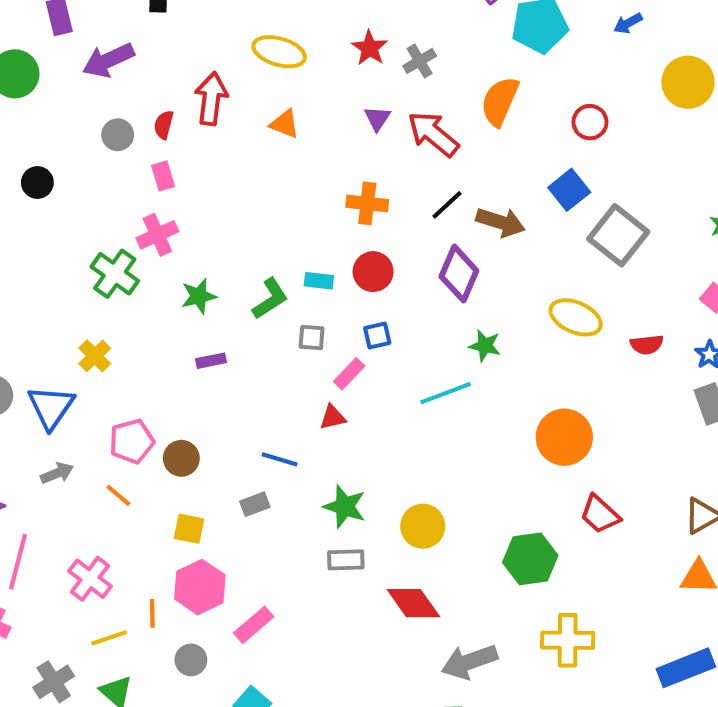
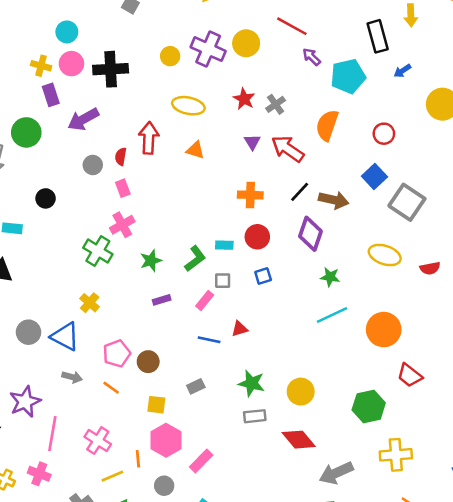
pink rectangle: (349, 374) -> (205, 300), moved
cyan line: (446, 393) -> (332, 315), moved
blue triangle: (51, 407) -> (65, 336), turned -32
blue line: (280, 459) -> (209, 340), moved
gray arrow: (57, 473) -> (72, 377), turned 42

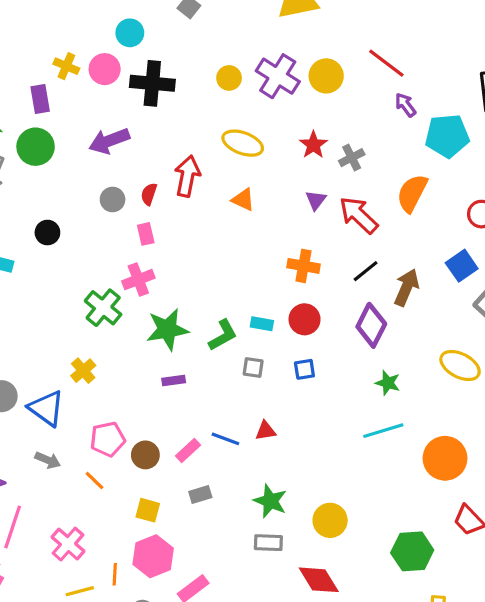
cyan circle: (67, 32) -> (130, 33), moved
purple rectangle: (51, 95) -> (40, 99), moved
brown arrow: (334, 200) -> (407, 287), turned -88
green star: (151, 261) -> (167, 329), size x1.5
pink rectangle: (205, 300) -> (188, 451), moved

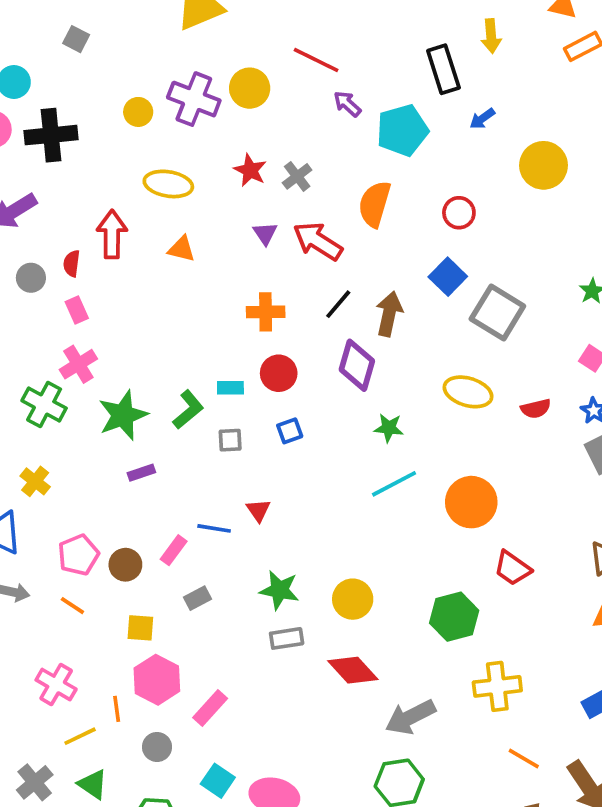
red triangle: (265, 431) -> (258, 510), turned -45

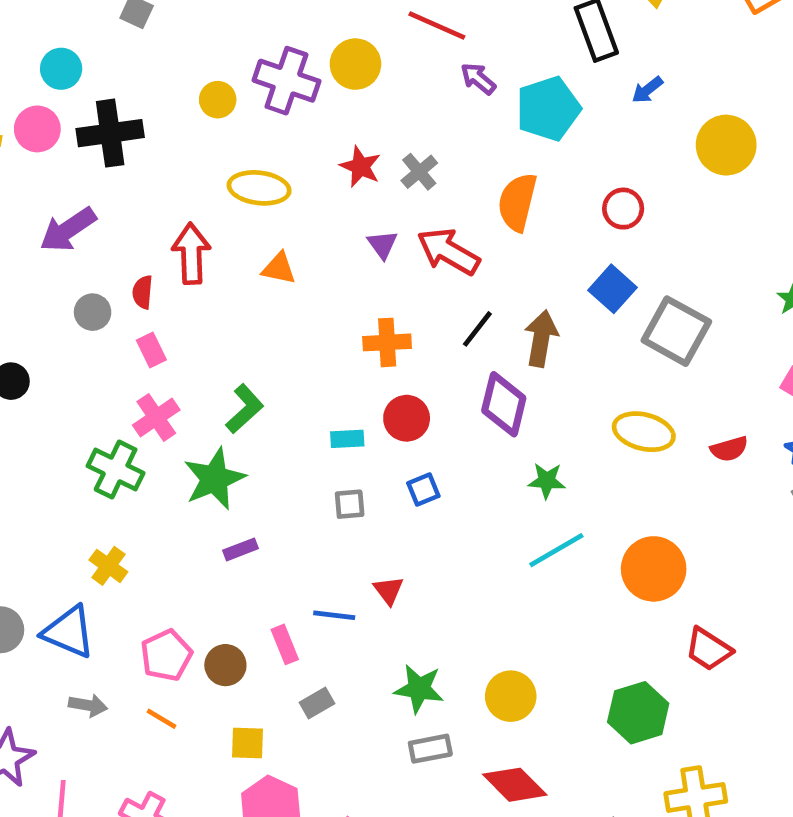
green L-shape: (188, 410) -> (245, 409), moved
pink rectangle: (174, 550) -> (285, 644), turned -56

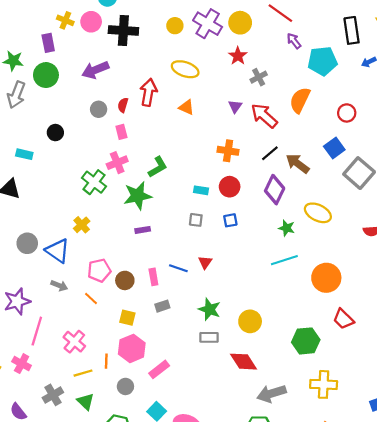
red star: (360, 167) -> (238, 56), moved
brown arrow: (541, 338) -> (298, 164), turned -75
yellow ellipse: (644, 432) -> (318, 213), moved

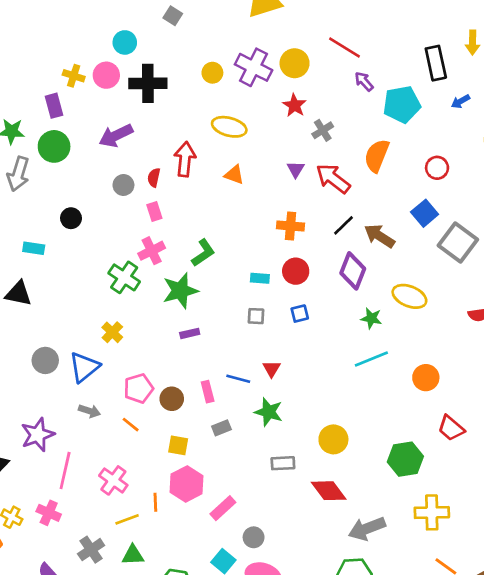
blue triangle: (58, 251) -> (84, 367), turned 50
orange circle: (326, 278) -> (426, 378), size x0.7
green star: (210, 309) -> (269, 412), moved
gray circle: (125, 386) -> (254, 537), moved
green triangle: (86, 402) -> (133, 555), turned -42

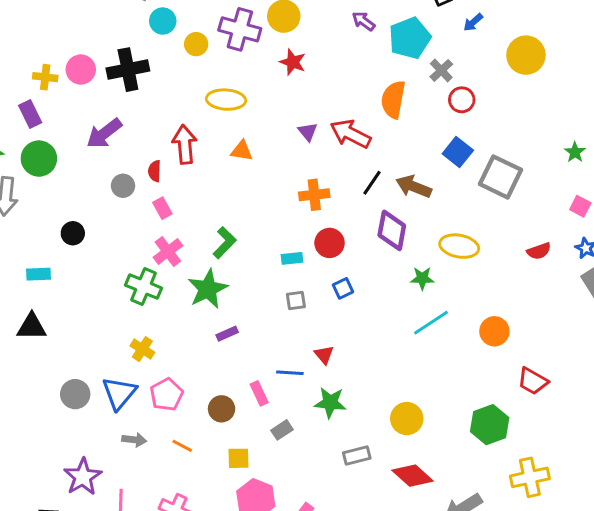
cyan circle: (125, 42) -> (163, 21), moved
gray cross: (323, 130) -> (441, 70), moved
pink pentagon: (138, 388) -> (166, 395), moved

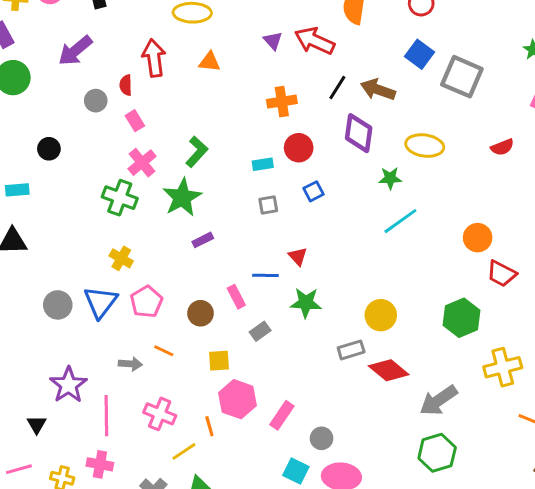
orange circle: (494, 331) -> (478, 238), moved
gray arrow: (134, 440) -> (130, 364), moved
gray rectangle: (357, 455) -> (351, 350), moved

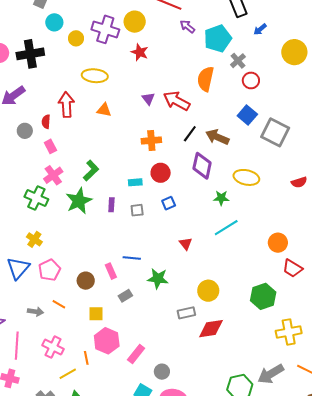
purple rectangle: (203, 240) -> (111, 205), moved, turned -64
red triangle: (298, 256) -> (186, 244), moved
red diamond: (389, 370) -> (211, 329), turned -52
gray arrow: (439, 400) -> (271, 374), moved

